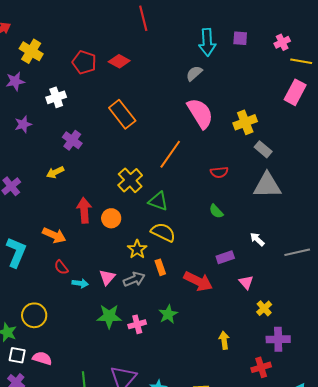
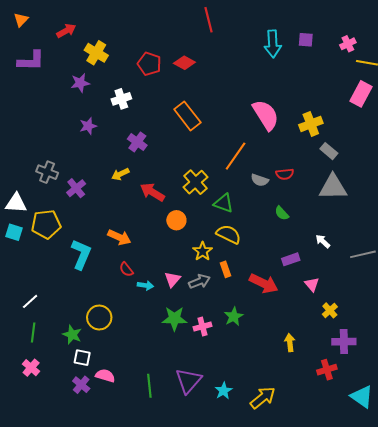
gray semicircle: (194, 73) -> (260, 180), moved, turned -120
red arrow: (84, 210) -> (152, 192), moved, turned -55
pink semicircle: (42, 358) -> (105, 376), moved

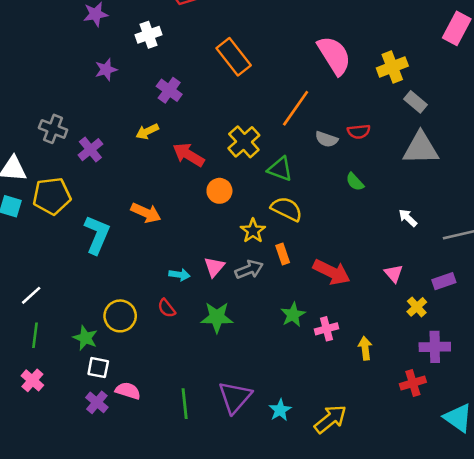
purple rectangle: (291, 259) -> (444, 281), moved
red semicircle: (126, 269) -> (167, 308), moved
pink cross: (203, 327) -> (326, 329), moved

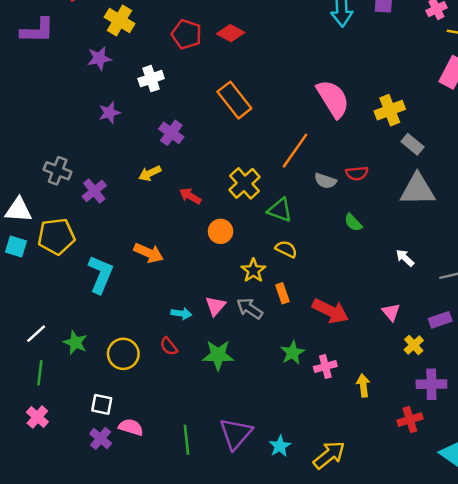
red arrow: (188, 155) -> (190, 196), size x0.7
yellow semicircle: (287, 209) -> (286, 249), size x0.7
gray arrow: (249, 269) -> (250, 308), turned -124
green star: (85, 338) -> (75, 343), moved

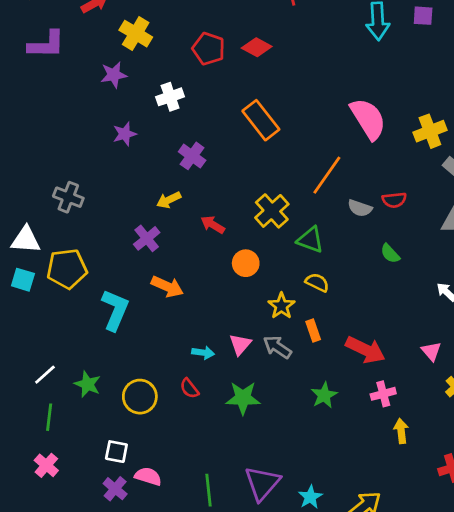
purple cross: (94, 191) -> (147, 238), moved
pink cross: (325, 366) -> (383, 394), moved

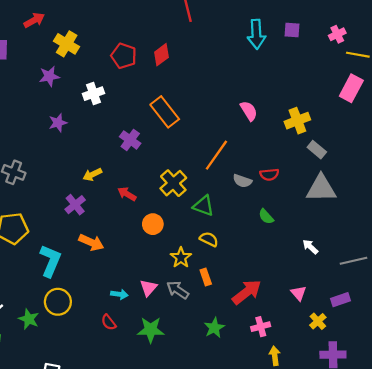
red diamond: (257, 47) -> (161, 55), turned -65
pink semicircle: (368, 119) -> (249, 111), size x0.6
purple cross: (192, 156) -> (130, 140), moved
red arrow: (365, 350) -> (247, 292), turned -64
yellow circle: (140, 397) -> (58, 302), moved

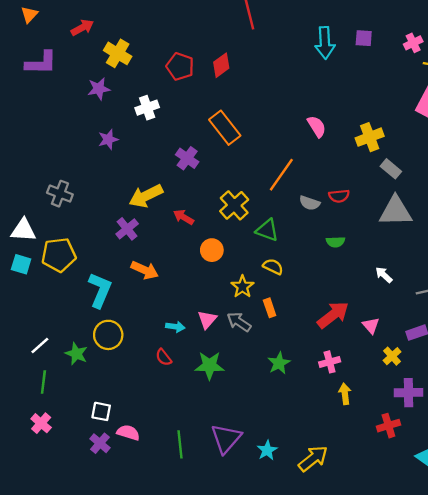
yellow arrow: (92, 174) -> (146, 196), size x1.6
green semicircle: (266, 217) -> (335, 242), turned -49
red arrow: (247, 292) -> (333, 315), moved

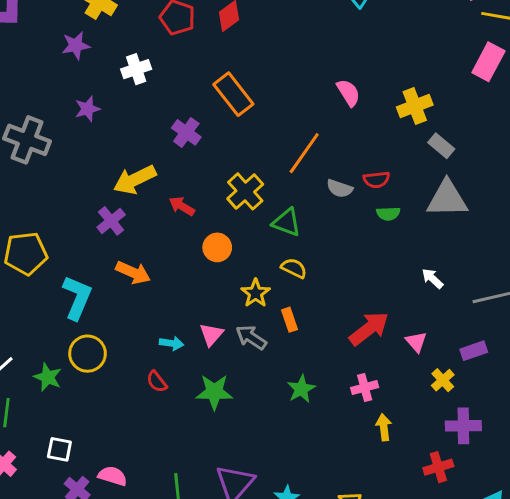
gray cross: (60, 194) -> (27, 140), moved, size x1.4
green semicircle: (335, 242) -> (388, 214), moved
white square: (101, 411) -> (59, 449), moved

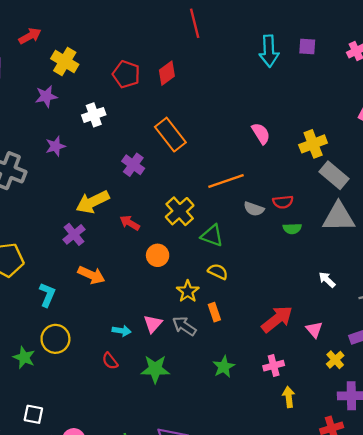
gray rectangle: (441, 146) -> (334, 175), size x1.4
orange line: (304, 153) -> (226, 181), turned 36
cyan L-shape: (77, 298) -> (47, 295), size x0.7

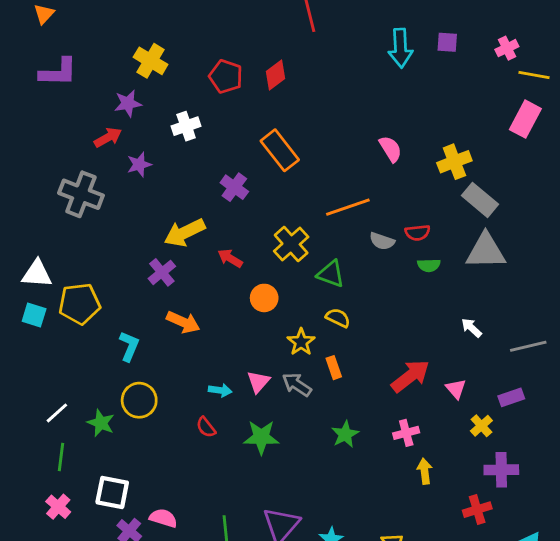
red arrow: (30, 36) -> (108, 137), moved
white square: (33, 414) -> (112, 493), size x1.4

